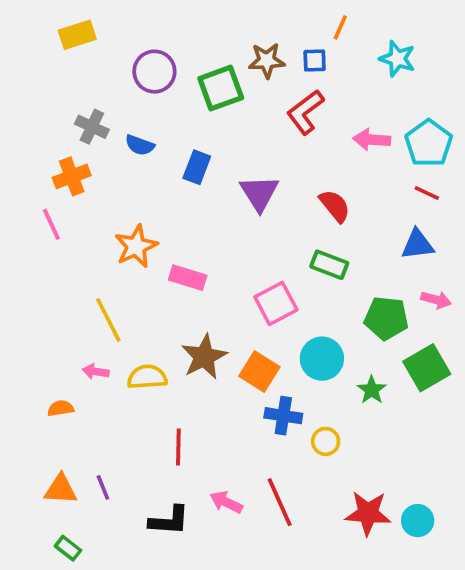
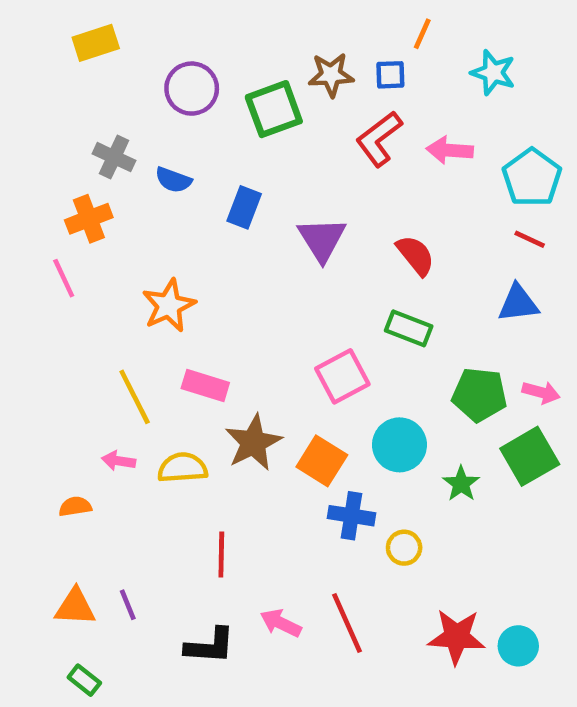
pink arrow: (372, 140) -> (450, 150), moved
pink rectangle: (188, 278) -> (205, 385), moved
pink arrow: (436, 300) -> (541, 392), moved

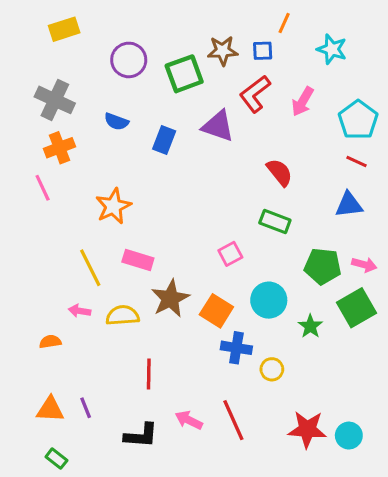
pink arrow: (450, 150) -> (303, 102), turned -64
gray cross: (114, 157) -> (55, 100), moved, size x1.4
purple triangle: (322, 239) -> (218, 126), moved, turned -39
pink square: (342, 376) -> (230, 254), size x0.7

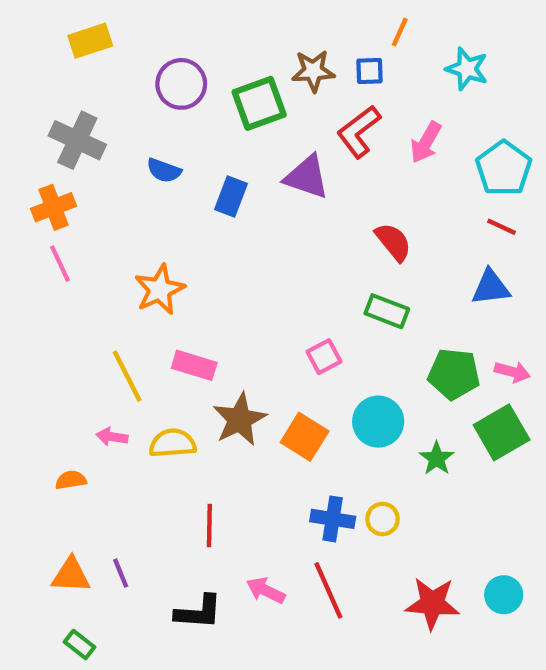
orange cross: (59, 148) -> (54, 207), moved
blue cross: (236, 348) -> (333, 519), moved
cyan circle: (349, 436) -> (504, 595), moved

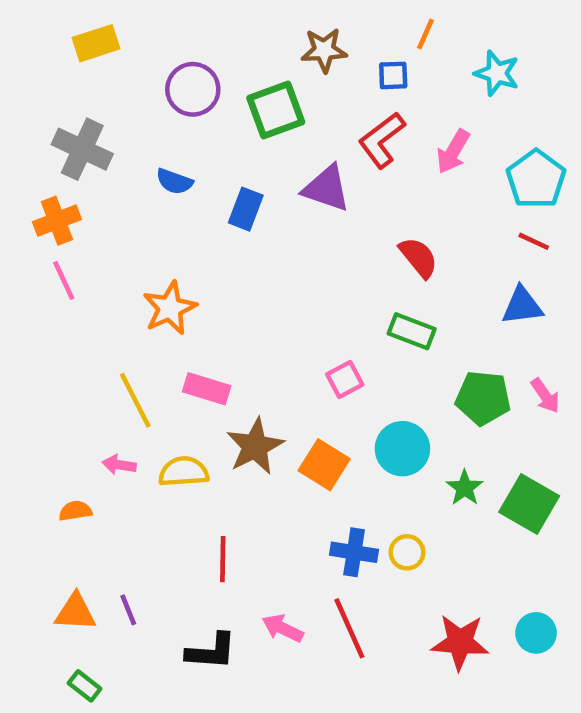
brown star: (313, 71) -> (324, 50), moved
pink arrow: (512, 372) -> (545, 396), turned 40
green square: (502, 432) -> (529, 504), moved, turned -30

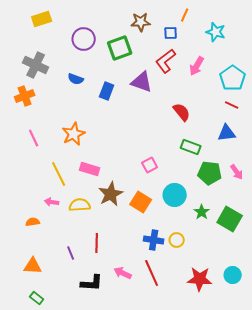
pink line: (64, 280) -> (34, 138), moved
green rectangle: (412, 331) -> (191, 147), moved
purple line: (128, 610) -> (71, 253), moved

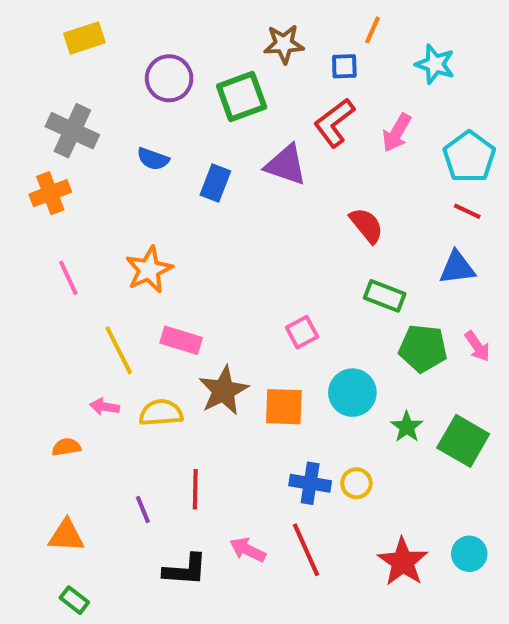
orange square: (141, 202) -> (284, 407), turned -30
red star: (200, 279) -> (403, 562), turned 30

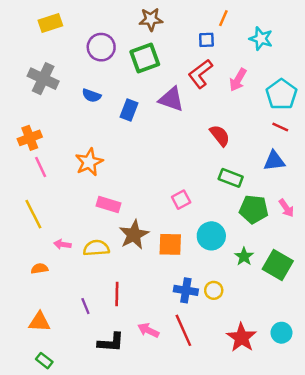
brown star: (284, 44) -> (151, 19), moved
orange cross: (50, 193) -> (30, 138), moved
yellow line: (119, 350) -> (33, 214), moved

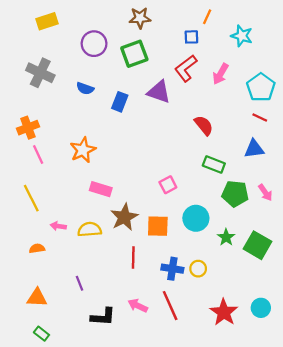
red line: (117, 294) -> (133, 257), moved

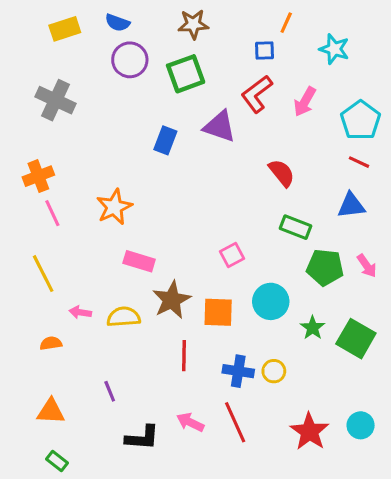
blue semicircle: (85, 88) -> (117, 23), moved

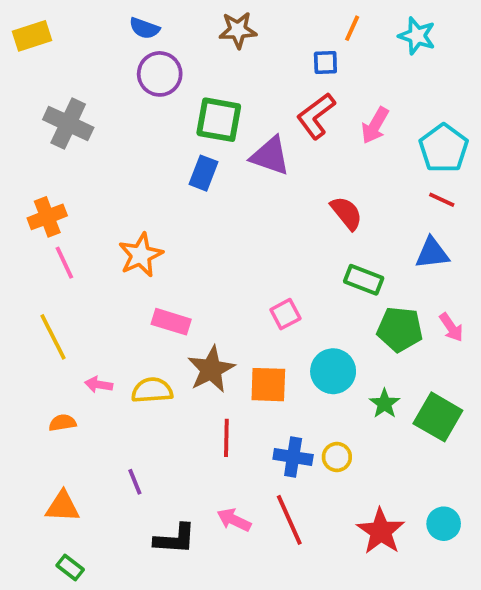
yellow rectangle: (65, 29) -> (32, 36), moved
cyan star: (334, 49) -> (417, 36), moved
green square: (186, 74) -> (219, 120), moved, turned 30

